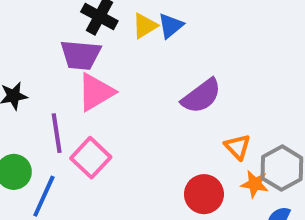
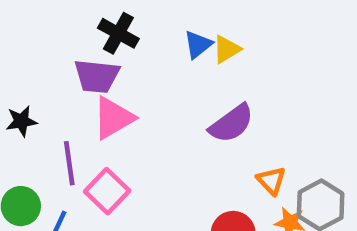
yellow triangle: (145, 26) -> (227, 49), moved

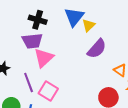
blue triangle: (198, 45) -> (74, 17), size x1.5
yellow triangle: (227, 49) -> (89, 25), moved

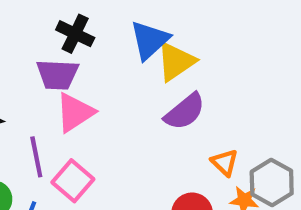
yellow triangle: (89, 25) -> (176, 62), size x1.5

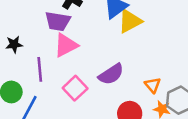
purple semicircle: (185, 112) -> (111, 74), moved
pink square: (73, 181) -> (75, 88), moved

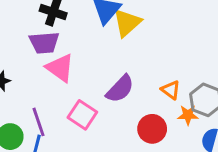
pink triangle: (66, 45) -> (60, 68), turned -44
purple line: (40, 69) -> (38, 122), moved

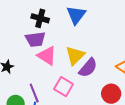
yellow triangle: (127, 23) -> (75, 56), moved

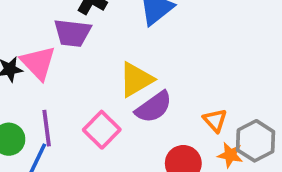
pink triangle: (47, 56) -> (38, 63), moved

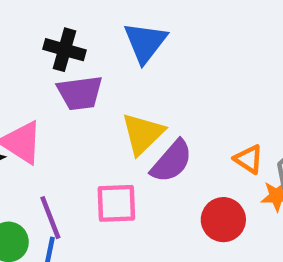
purple trapezoid: (72, 33) -> (80, 93), moved
pink square: (102, 130) -> (116, 203), turned -33

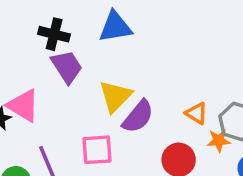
blue triangle: (145, 42) -> (115, 27), turned 45
purple trapezoid: (80, 93) -> (67, 67), turned -114

